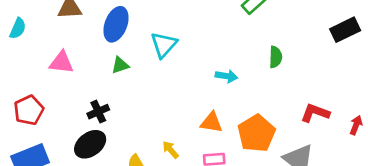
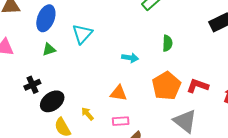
orange pentagon: (256, 133) -> (166, 86), moved
black ellipse: (90, 144) -> (52, 101), moved

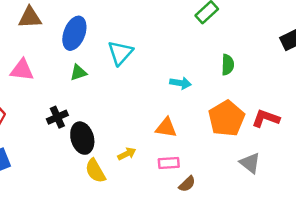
black ellipse: (52, 101) -> (82, 138), turned -70
yellow arrow: (87, 114) -> (127, 154), turned 104
gray triangle: (185, 121) -> (250, 163), size x0.7

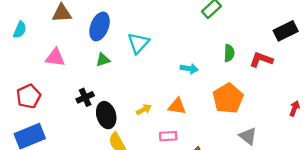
red L-shape: (266, 118) -> (261, 60), moved
yellow arrow: (127, 154) -> (144, 110), moved
pink rectangle: (169, 163) -> (168, 136), moved

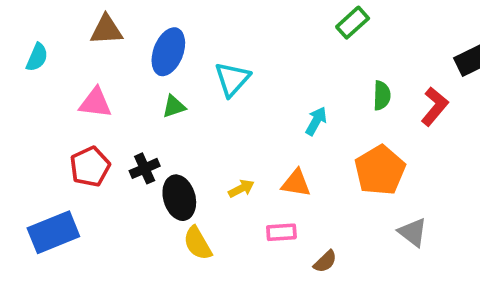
red L-shape: (261, 60) -> (435, 106), turned 110
cyan arrow: (189, 69) -> (316, 121), turned -70
red pentagon: (29, 96) -> (90, 167), moved

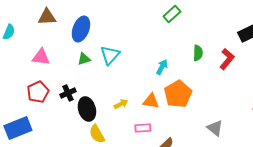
green rectangle: (353, 23) -> (172, 14), moved
cyan triangle: (232, 79) -> (110, 55), moved
orange pentagon: (380, 170) -> (178, 94), moved

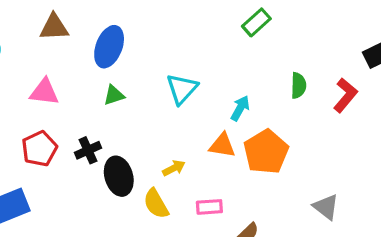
cyan triangle: (110, 55) -> (182, 89), moved
orange triangle: (151, 101) -> (222, 145), moved
yellow semicircle: (97, 134) -> (156, 204), moved

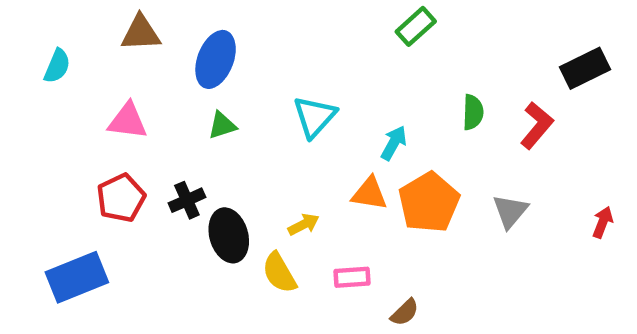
gray triangle: (326, 207) -> (510, 211), moved, turned 32

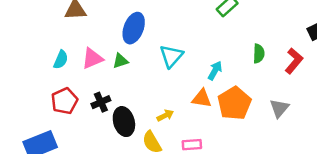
blue ellipse: (216, 59) -> (134, 28), moved
cyan semicircle: (57, 66) -> (61, 60), moved
pink triangle: (128, 121) -> (92, 58), moved, turned -30

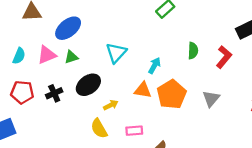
blue ellipse: (134, 28) -> (68, 28), moved, turned 30
red pentagon: (64, 101) -> (22, 92), turned 30
black ellipse: (124, 122) -> (88, 85), moved, turned 70

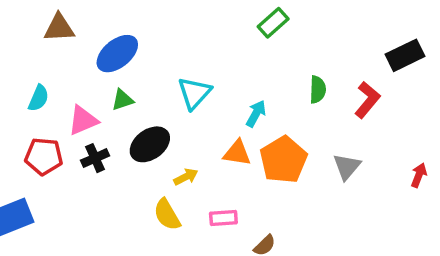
pink triangle: (47, 55) -> (83, 120), moved

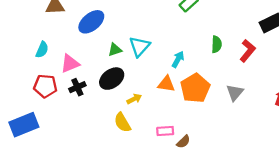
green triangle: (122, 100) -> (115, 50), moved
pink rectangle: (223, 218) -> (165, 131), moved

